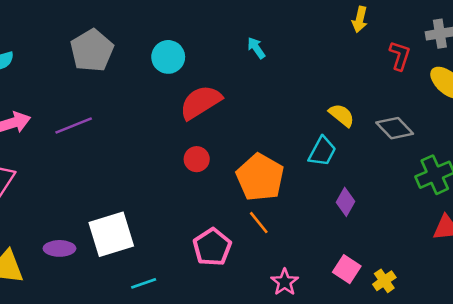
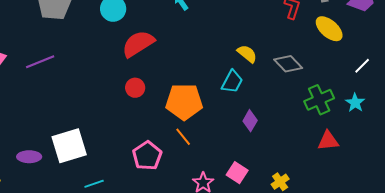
orange pentagon: (260, 177) -> (184, 102), turned -30
pink square: (347, 269) -> (237, 173), moved

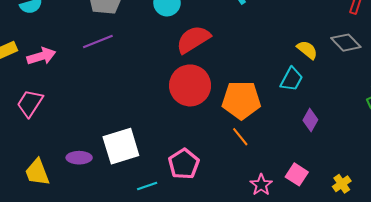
purple line: (40, 62) -> (98, 41), moved
gray diamond: (288, 64) -> (346, 43), moved
red circle: (135, 88) -> (190, 85), size x2.0
pink pentagon: (147, 156) -> (184, 164), moved

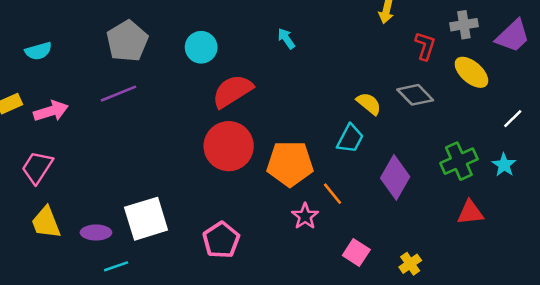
purple diamond: (310, 120) -> (395, 177), moved, size x1.6
orange line: (240, 137) -> (333, 194), moved
yellow trapezoid: (37, 172) -> (46, 222), moved
pink star: (261, 185) -> (305, 216), moved
cyan line: (147, 186) -> (116, 266), moved

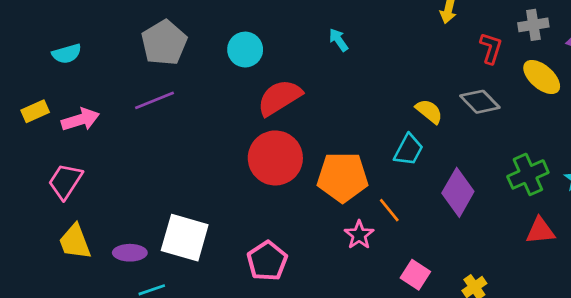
white square: (146, 219) -> (185, 238), turned 33

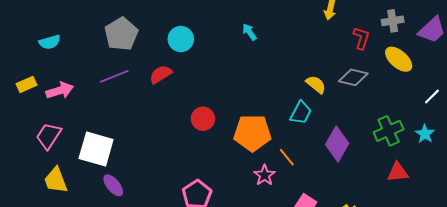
red semicircle: (279, 98) -> (161, 74), moved, size x0.7
gray diamond: (480, 102) -> (353, 77), turned -32
red circle: (275, 158) -> (203, 119), size x0.6
white square: (185, 238) -> (96, 149), moved
purple ellipse: (130, 253) -> (113, 185), moved, turned 50

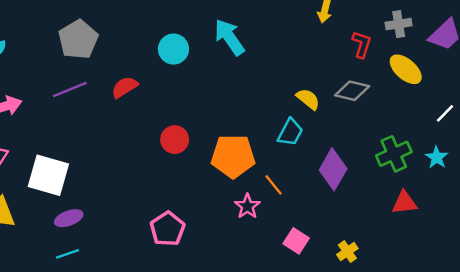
cyan arrow: (249, 32) -> (229, 37), size x1.8
cyan circle: (181, 39) -> (173, 49), moved
purple ellipse: (113, 185) -> (69, 218), turned -70

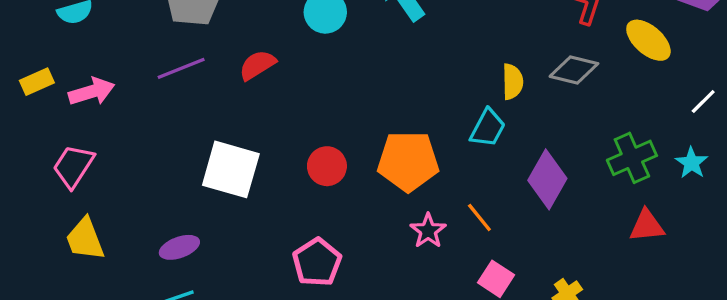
yellow semicircle: (308, 99) -> (513, 82), turned 50
red circle: (175, 140) -> (327, 166), moved
white square: (48, 175) -> (231, 169), moved
orange line: (274, 185) -> (479, 218), moved

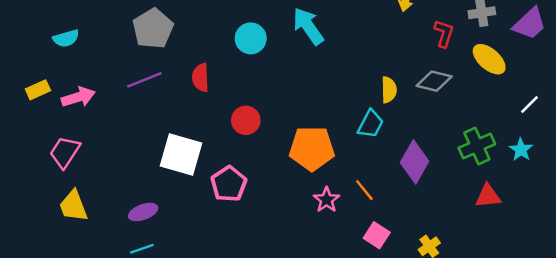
red semicircle: (257, 65) -> (201, 78), turned -60
red circle: (327, 166) -> (246, 120), moved
pink pentagon: (317, 262) -> (229, 184), moved

